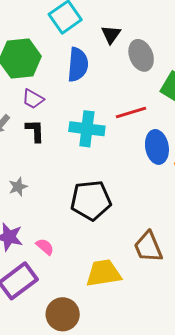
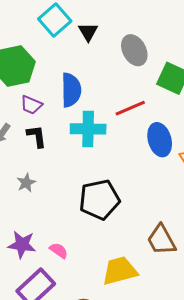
black triangle: (111, 34) -> (88, 32), moved
blue semicircle: (78, 65) -> (71, 90), moved
gray star: (18, 187) -> (26, 183), moved

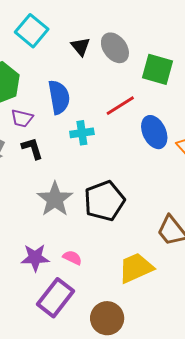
black triangle: (88, 32) -> (81, 46), moved
cyan cross: (88, 129) -> (82, 133), size x0.7
gray star: (26, 183) -> (55, 199), moved, size x1.8

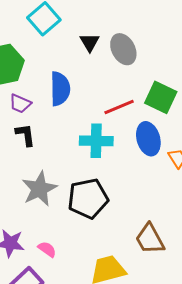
green square: (157, 69) -> (161, 97), moved
cyan cross: (82, 133) -> (96, 141), moved, size x1.4

